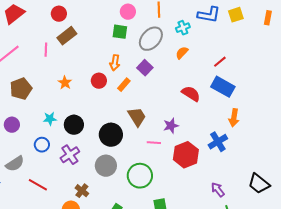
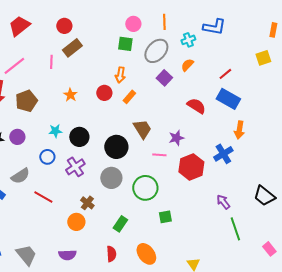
yellow square: (236, 15) -> (263, 58), moved
purple square: (145, 68) -> (164, 78), moved

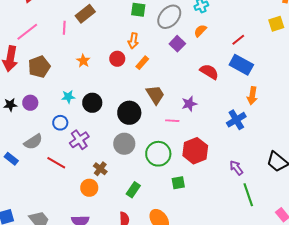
purple cross: (75, 167) -> (79, 140), moved
red hexagon: (191, 167) -> (195, 151), moved

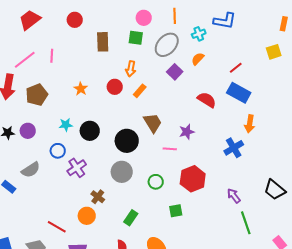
brown rectangle: (85, 14) -> (103, 42), moved, turned -54
pink line: (64, 28) -> (52, 56), moved
green circle: (158, 154) -> (156, 182), size x0.6
red line: (56, 163) -> (57, 227), moved

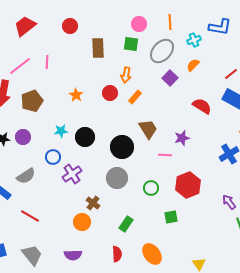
red line: (57, 227) -> (30, 216), moved

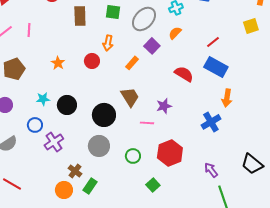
orange rectangle: (135, 97) -> (132, 63), moved
green square: (171, 217) -> (153, 185), turned -32
green rectangle: (126, 224) -> (90, 186), moved

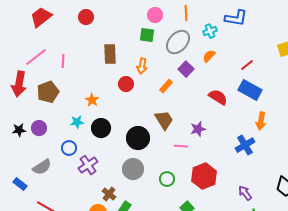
brown rectangle: (80, 16) -> (110, 54), moved
pink line: (29, 30) -> (63, 61), moved
orange star: (58, 63) -> (92, 100), moved

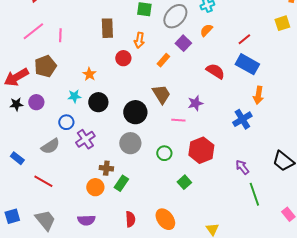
red arrow: (19, 84) -> (16, 77), moved, turned 50
gray semicircle: (42, 167) -> (50, 146), moved
brown cross: (109, 194) -> (106, 168), turned -32

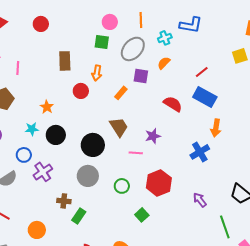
purple square: (183, 43) -> (141, 76), turned -35
orange circle: (95, 187) -> (37, 230), moved
green line: (254, 194) -> (225, 227), moved

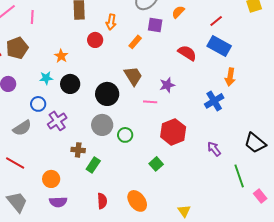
green circle: (122, 186) -> (125, 135), moved

